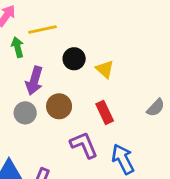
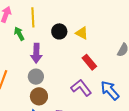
yellow line: (42, 30) -> (33, 17), turned -66
brown circle: (59, 106) -> (39, 96), moved

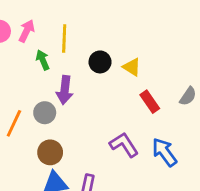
red rectangle: (89, 62) -> (150, 102), moved
gray circle: (36, 77) -> (45, 113), moved
brown circle: (39, 96) -> (50, 152), moved

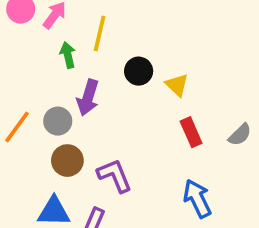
purple L-shape: (124, 145) -> (115, 175), moved
brown circle: (50, 152) -> (67, 161), moved

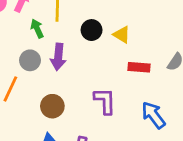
gray circle: (58, 121) -> (30, 60), moved
red rectangle: (191, 132) -> (139, 67), turned -50
purple L-shape: (115, 175) -> (105, 101), moved, turned 32

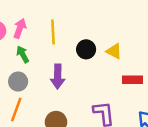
green arrow: (37, 29) -> (23, 54), moved
gray circle: (30, 60) -> (18, 82), moved

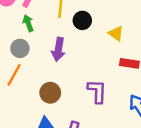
black circle: (86, 49) -> (82, 20), moved

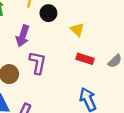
purple L-shape: (97, 91) -> (38, 63), moved

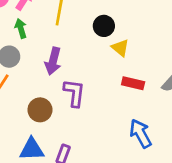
black circle: (48, 13) -> (104, 26), moved

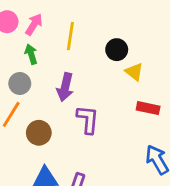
brown circle: (40, 110) -> (39, 133), moved

